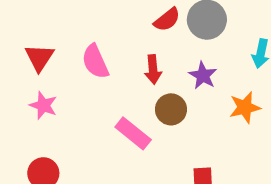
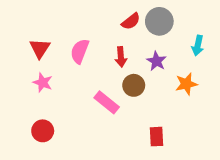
pink semicircle: (95, 62) -> (80, 51), turned 45

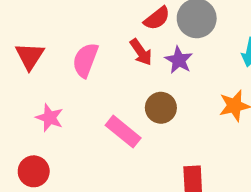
red arrow: (121, 57) -> (141, 52), moved, turned -30
purple star: (156, 61) -> (179, 60), moved
pink star: (43, 83) -> (50, 118), moved

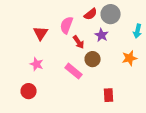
red arrow: (141, 52) -> (79, 42), moved
red triangle: (30, 56) -> (41, 33), moved
pink semicircle: (85, 60) -> (67, 25), moved

